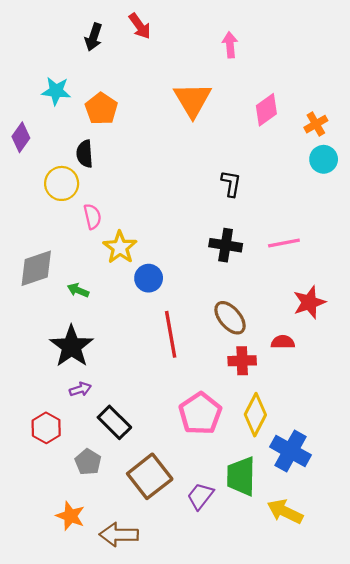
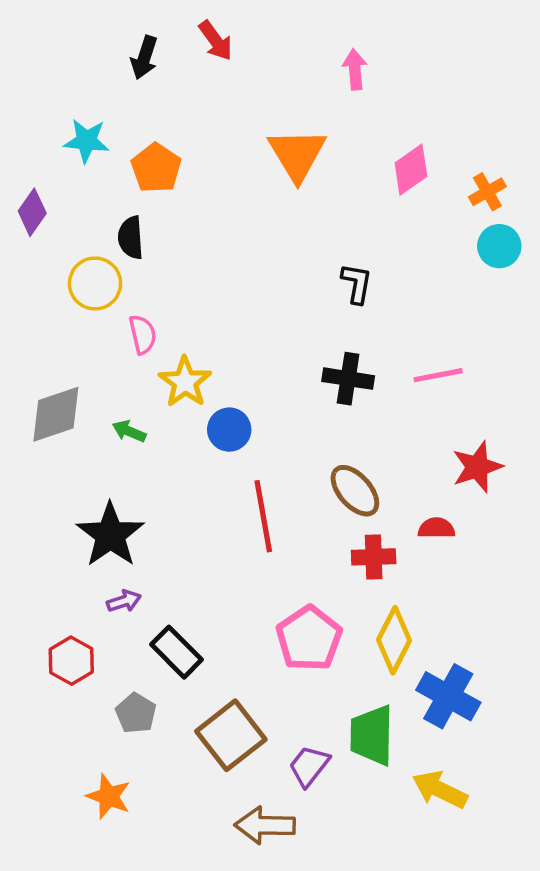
green arrow: (78, 290) -> (129, 431), moved
brown arrow: (119, 535) -> (265, 825), moved

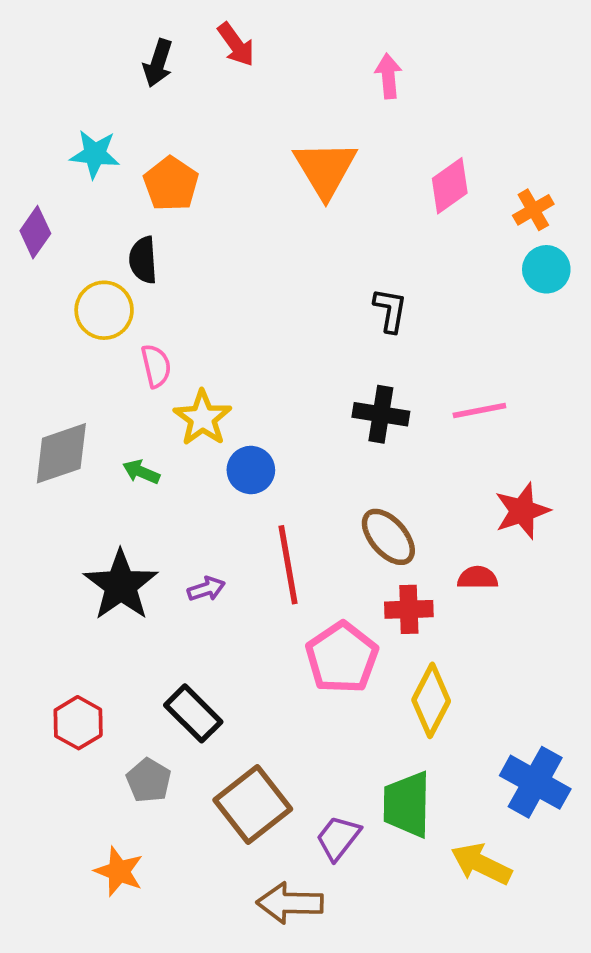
purple arrow: (124, 601) -> (206, 589), moved
pink pentagon: (309, 638) -> (342, 658), moved
blue cross: (448, 696) -> (535, 782), moved

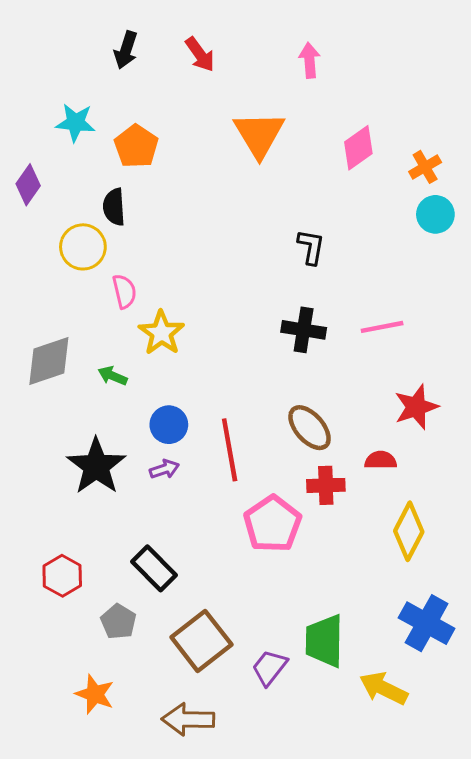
red arrow: (236, 44) -> (200, 54), moved
blue circle: (251, 470) -> (169, 425), moved
yellow diamond: (431, 700) -> (409, 531), moved
brown arrow: (290, 903) -> (188, 719), moved

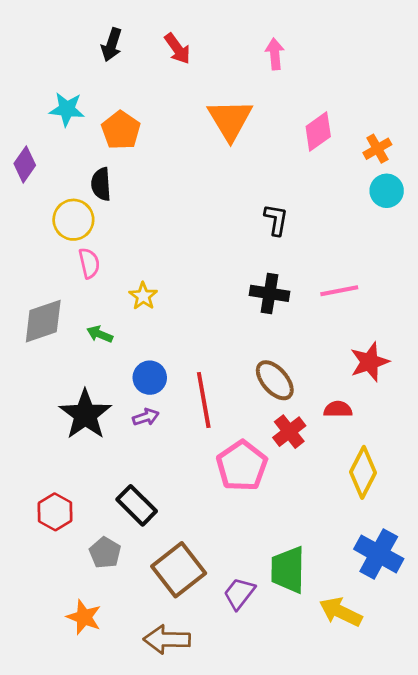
pink semicircle: (124, 291) -> (89, 263), moved
yellow star: (161, 333) -> (143, 296), size x0.7
red cross: (326, 485) -> (289, 432), turned -36

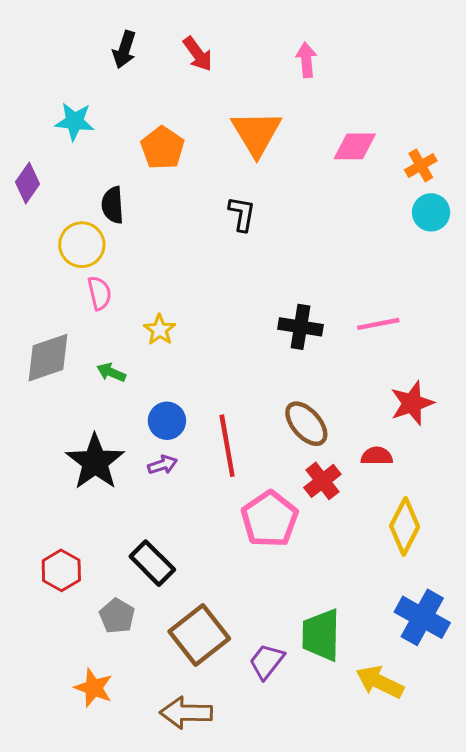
orange pentagon: (121, 130) -> (163, 148), moved
pink diamond: (318, 132) -> (355, 146), turned 36
black L-shape: (276, 220) -> (242, 214), moved

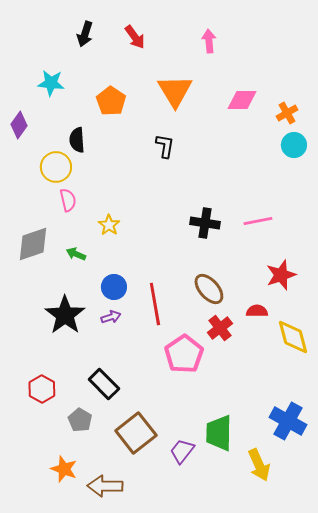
yellow diamond: (405, 526) -> (293, 337), moved, turned -42
yellow arrow: (380, 682) -> (259, 465), turned -140
brown arrow: (186, 713) -> (105, 486), moved

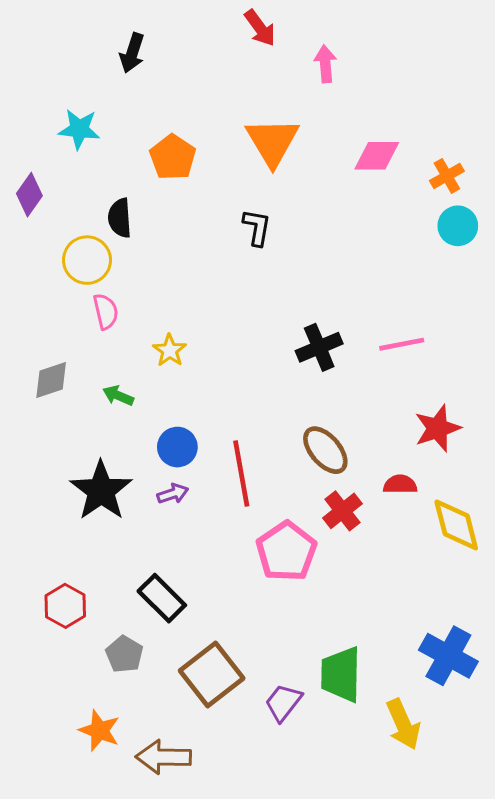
red arrow: (135, 37) -> (260, 28), moved
black cross: (205, 223) -> (319, 347), turned -32
gray diamond: (33, 244) -> (51, 380), size x0.7

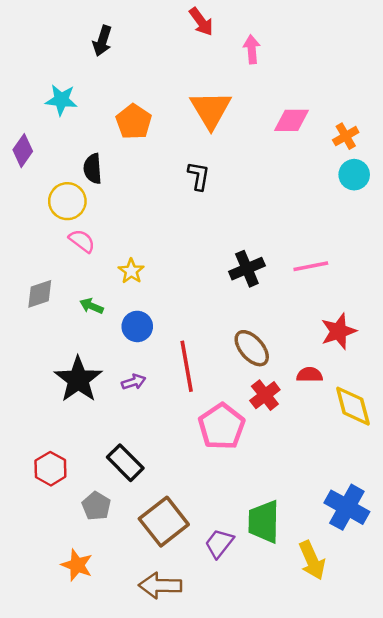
pink semicircle: (106, 311) -> (82, 241), turned -40
blue circle: (177, 447) -> (137, 326), moved
brown arrow: (163, 757) -> (160, 586), moved

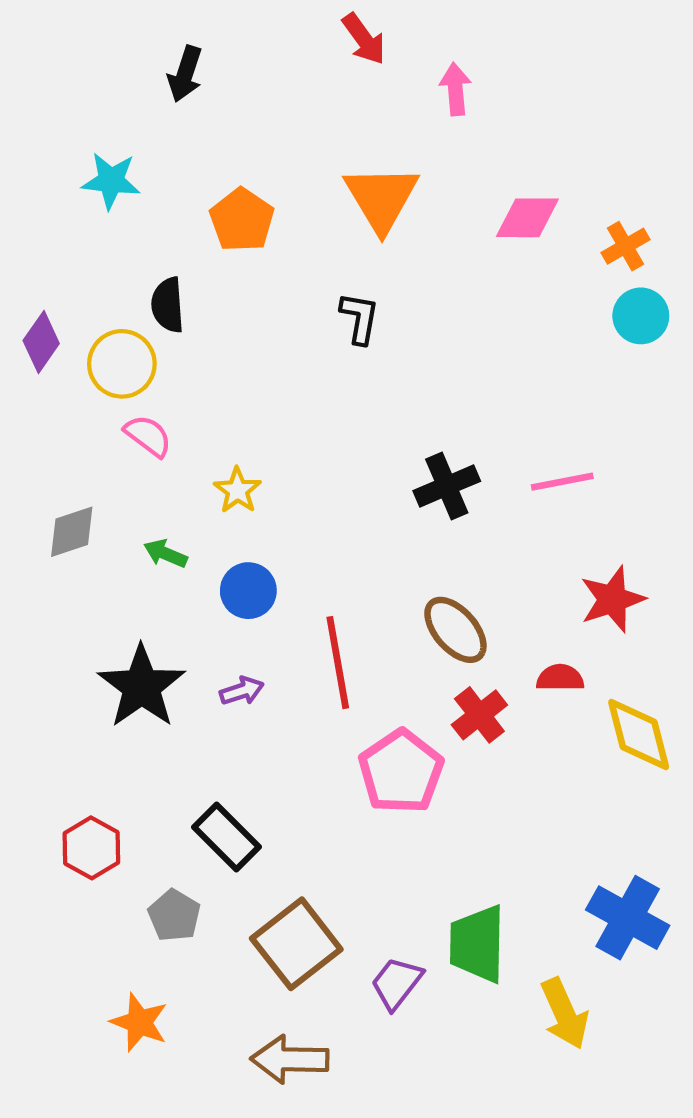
purple diamond: (23, 151) -> (41, 342), moved

